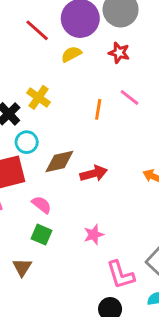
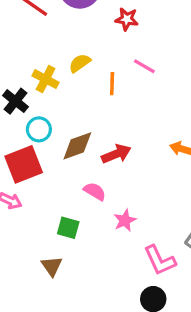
yellow semicircle: (71, 54) -> (80, 63), moved
pink semicircle: (42, 205) -> (95, 191), moved

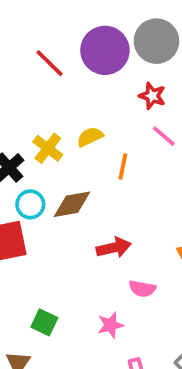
pink line: (144, 66) -> (164, 136), moved
brown diamond: (77, 146) -> (72, 204), moved
pink semicircle: (95, 191) -> (142, 289), moved, turned 150

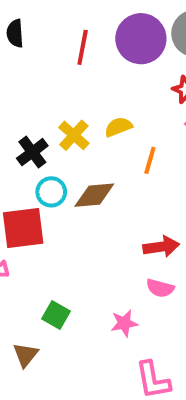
red line: (50, 63) -> (83, 47), turned 52
red arrow: (114, 248) -> (161, 247), moved

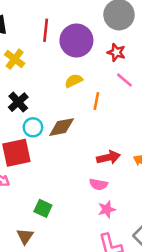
purple circle: (141, 39) -> (76, 40), moved
yellow cross: (74, 135) -> (15, 59), moved
pink semicircle: (160, 288) -> (98, 184), moved
pink star: (124, 323) -> (107, 209), moved

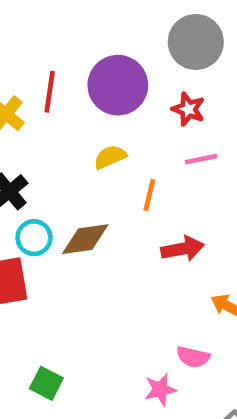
red line: (46, 30) -> (50, 92), moved
pink line: (124, 80) -> (201, 159), turned -54
red arrow: (109, 157) -> (183, 249), moved
pink semicircle: (98, 184) -> (193, 357), moved

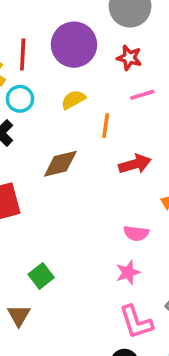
cyan circle: (34, 238) -> (20, 99), moved
pink semicircle: (193, 357) -> (136, 233), moved
green square: (46, 383) -> (41, 276), turned 30

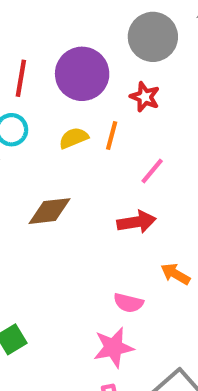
pink line: (142, 95) -> (152, 171), moved, turned -40
orange line: (106, 126) -> (112, 135), moved
pink star: (128, 272) -> (114, 347), size x1.4

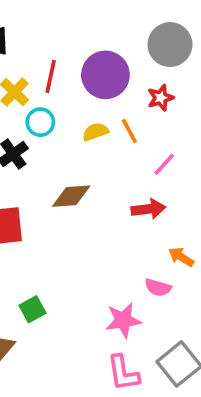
red star: (145, 97) -> (161, 98), turned 30
orange line: (112, 135) -> (129, 131), turned -45
pink semicircle: (128, 303) -> (158, 288), moved

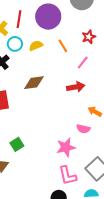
red star: (161, 98) -> (89, 37), moved
yellow semicircle: (95, 132) -> (36, 46), moved

